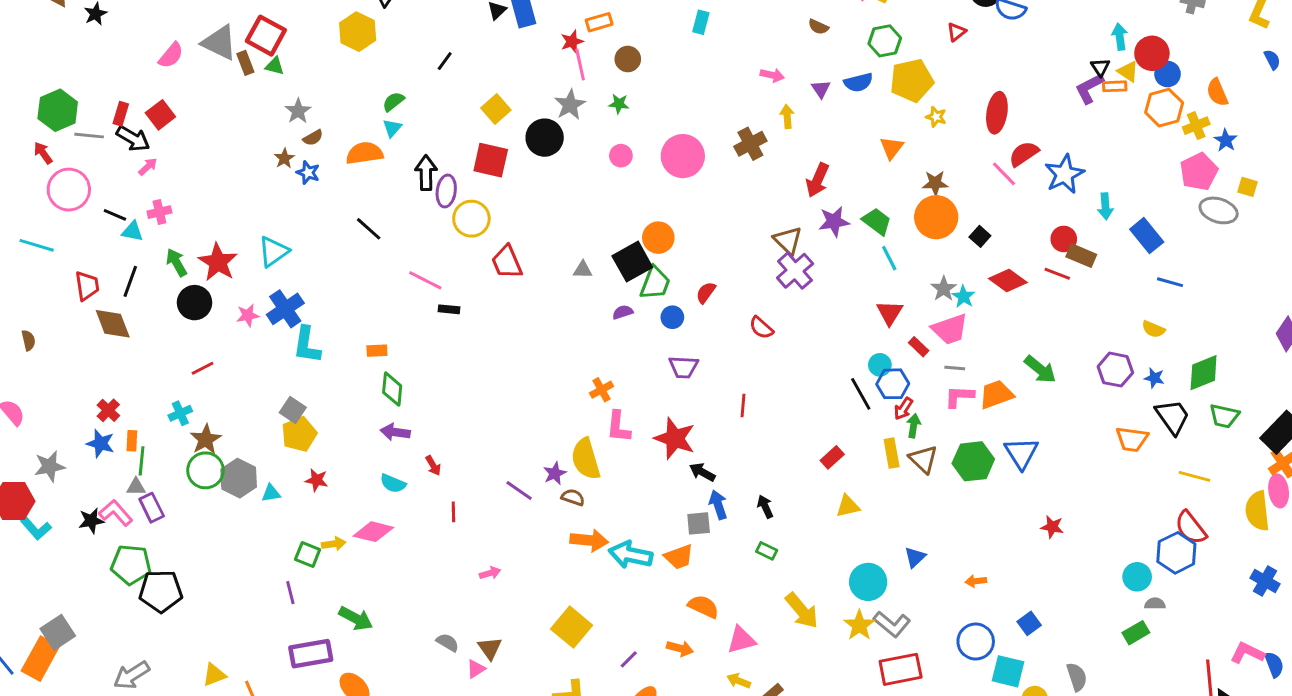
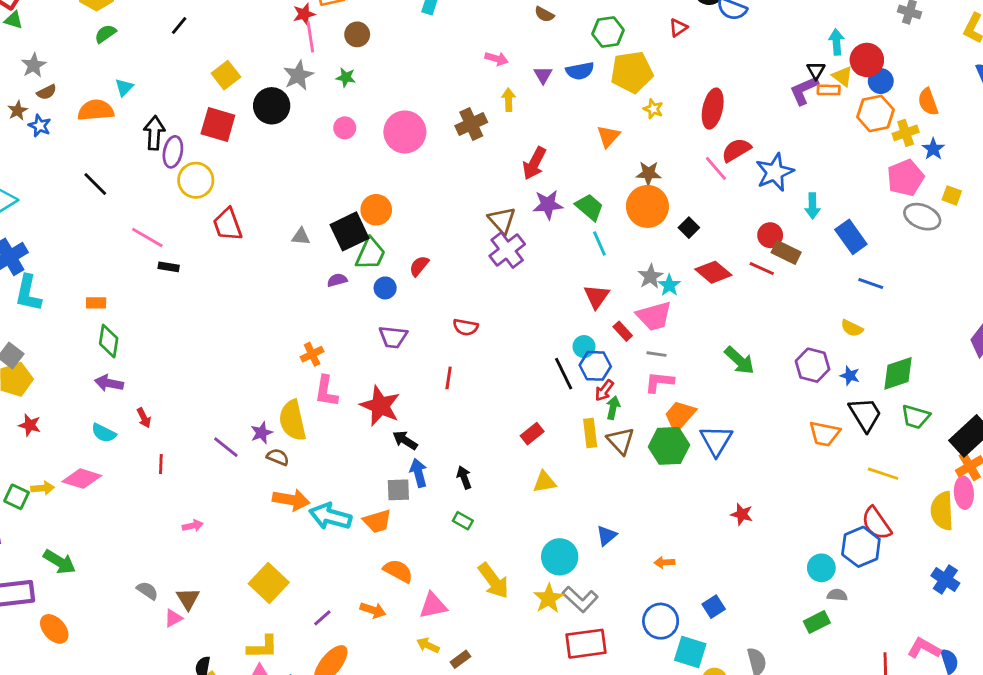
green semicircle: (393, 102) -> (105, 34), moved
red semicircle: (761, 328) -> (466, 327), moved, turned -35
orange trapezoid: (996, 394) -> (680, 416), moved, turned -32

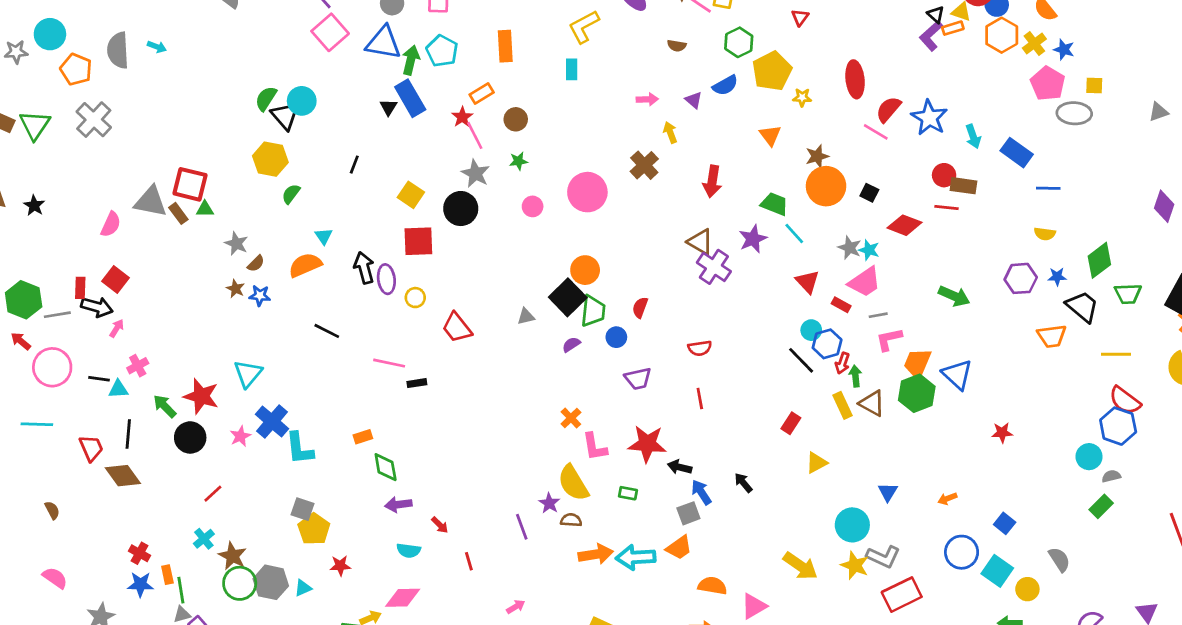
yellow circle: (196, 180) -> (415, 298), size x0.6
purple star: (548, 205) -> (753, 239), moved
purple line: (226, 447) -> (522, 527), turned 50
green rectangle: (463, 521) -> (628, 493), moved
cyan square: (690, 652) -> (997, 571), turned 36

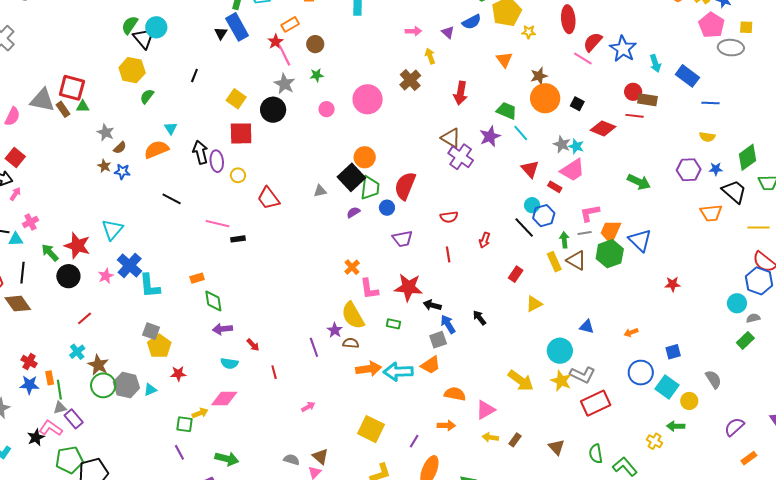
red semicircle: (640, 307) -> (405, 186), size x1.8
gray line: (878, 315) -> (585, 233), moved
red arrow: (842, 363) -> (485, 240), moved
blue triangle: (888, 492) -> (587, 327), turned -49
blue square: (1005, 523) -> (673, 352), turned 35

